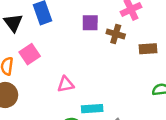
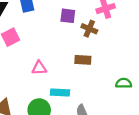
brown rectangle: (148, 49) -> (83, 60), moved

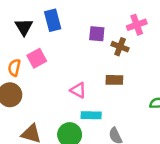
pink triangle: (39, 68) -> (78, 90), moved, turned 35

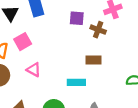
pink triangle: (78, 90) -> (34, 70), moved
cyan rectangle: (91, 115) -> (76, 82), moved

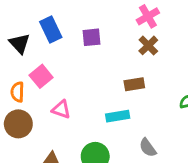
purple square: (77, 18) -> (92, 37), moved
brown cross: (98, 30) -> (148, 45), moved, turned 35

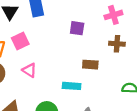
purple square: (92, 37) -> (77, 28), moved
brown cross: (148, 45) -> (117, 44), moved, turned 35

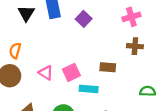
purple square: (77, 28) -> (84, 19), moved, turned 35
pink square: (20, 41) -> (71, 72), moved

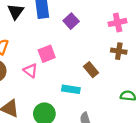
brown rectangle: (108, 67) -> (91, 70), turned 42
pink square: (71, 72) -> (47, 54), moved

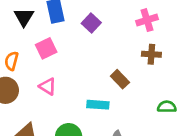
pink square: (47, 54) -> (46, 48), moved

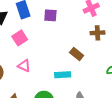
purple square: (91, 23) -> (50, 15), turned -32

